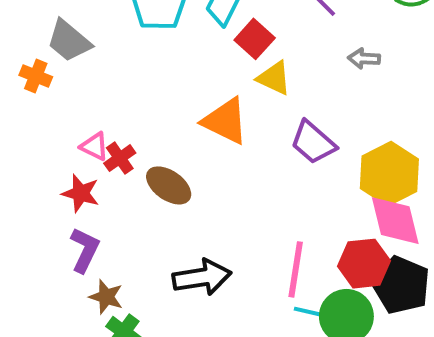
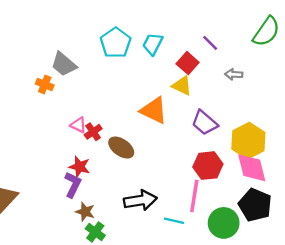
red square: (255, 39) -> (188, 63), moved
red star: (81, 193) -> (80, 167), moved
red hexagon: (364, 264) -> (208, 166), moved
cyan line: (311, 312) -> (174, 221), moved

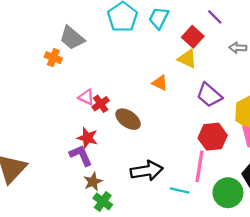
orange triangle: (154, 110) -> (160, 83), size x0.6
purple L-shape: (73, 185) -> (81, 155), turned -50
brown star: (85, 212) -> (93, 182), turned 30

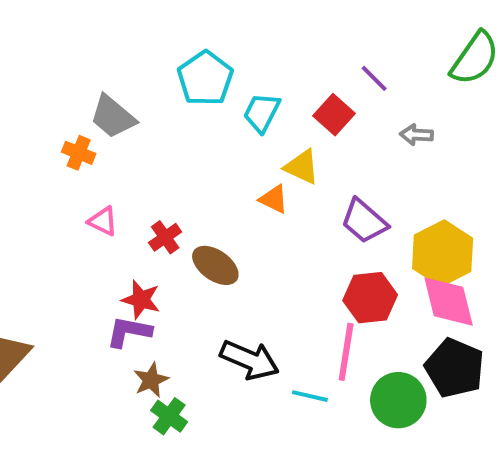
cyan trapezoid: (159, 18) -> (262, 113), moved
yellow triangle: (187, 59) -> (302, 167), moved
pink triangle: (86, 97) -> (103, 221), moved
purple L-shape: (81, 155) -> (129, 332), turned -55
black arrow: (147, 171) -> (250, 360), turned 32

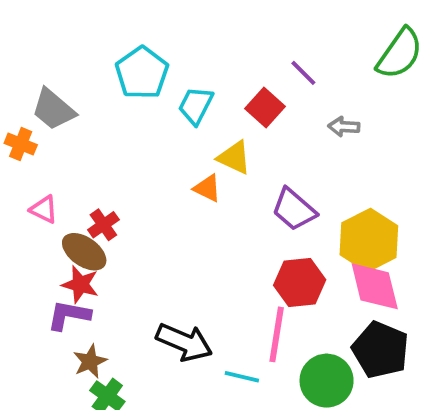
brown ellipse: (215, 265) -> (84, 252), moved

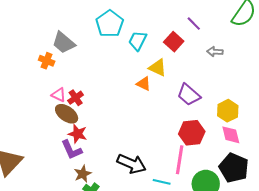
red cross: (103, 225) -> (76, 98), moved
yellow hexagon: (369, 240) -> (228, 111), size x0.7
brown ellipse: (84, 252) -> (67, 114), moved
pink diamond: (375, 286) -> (231, 135), size x0.7
purple L-shape: (69, 315) -> (72, 150), turned -125

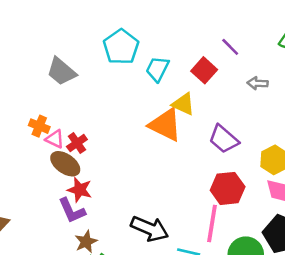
orange cross: (47, 61) -> (39, 126), moved
orange triangle: (144, 84) -> (165, 125), size x1.8

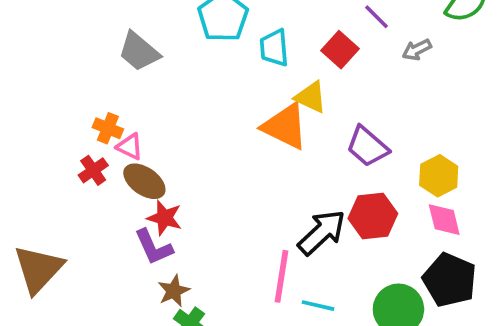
cyan trapezoid: (157, 69) -> (274, 48), turned -32
gray arrow: (257, 83) -> (417, 50), moved, turned -30
red cross: (77, 143) -> (93, 170), moved
pink line: (212, 223) -> (281, 276), moved
black arrow: (150, 229) -> (322, 232), moved, turned -66

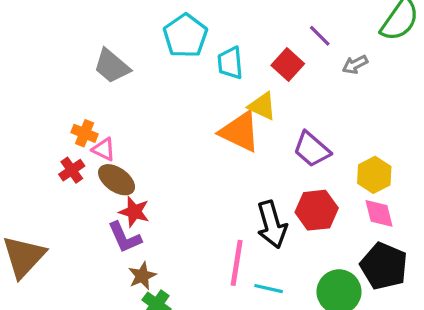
black arrow: (322, 232) -> (272, 225), turned 117

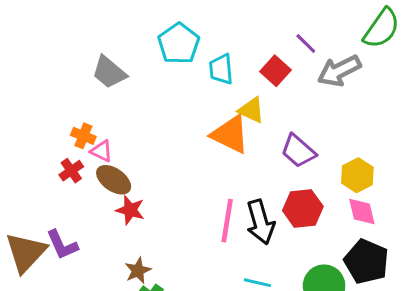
gray arrow: (355, 64) -> (339, 71), size x1.8
purple L-shape: (125, 237) -> (62, 245), moved
pink line: (237, 263) -> (227, 221), moved

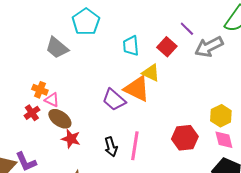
cyan pentagon: (179, 44) -> (86, 22), moved
purple trapezoid: (298, 151) -> (114, 100), moved
black arrow: (260, 222) -> (111, 147), moved, size x0.7

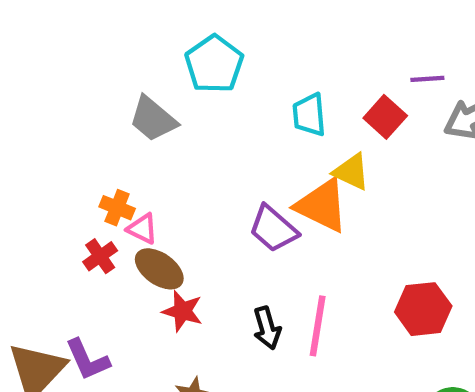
purple line: (187, 29) -> (427, 79), turned -49

